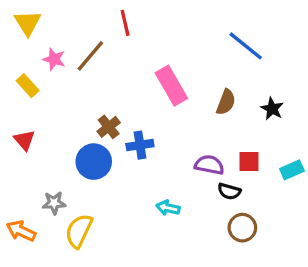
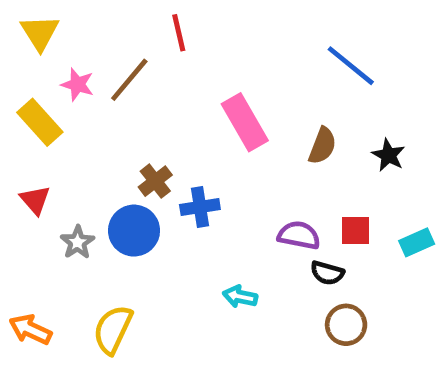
yellow rectangle: (28, 86) -> (40, 122), size x1.4
gray star: (54, 203) -> (77, 242), moved, turned -30

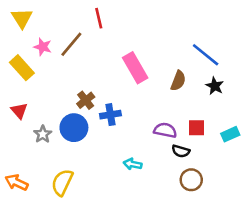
blue line: (351, 66) -> (206, 55), moved

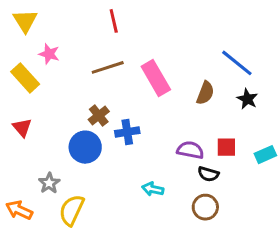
brown line: (71, 44) -> (108, 67), moved, turned 32
gray star: (43, 134) -> (49, 183), moved
brown circle: (191, 180) -> (205, 207), moved

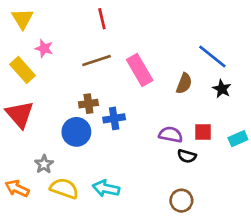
brown cross: (99, 115) -> (88, 104), turned 30
red triangle: (22, 128) -> (20, 114), size x1.6
cyan arrow: (153, 189) -> (106, 188), moved, size x1.4
brown circle: (205, 207) -> (181, 201), moved
yellow semicircle: (72, 210) -> (64, 188), turned 84

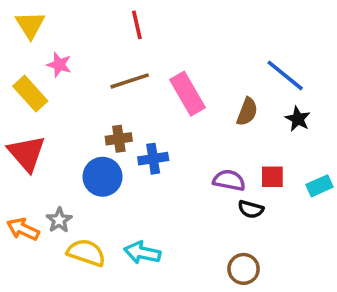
orange arrow: (17, 188) -> (23, 229), moved

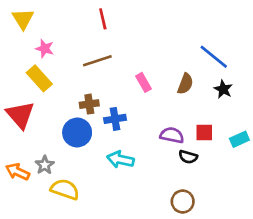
yellow rectangle: (30, 94) -> (39, 78), moved
pink rectangle: (187, 94) -> (143, 82), moved, size x0.6
cyan arrow: (142, 253) -> (120, 160), moved

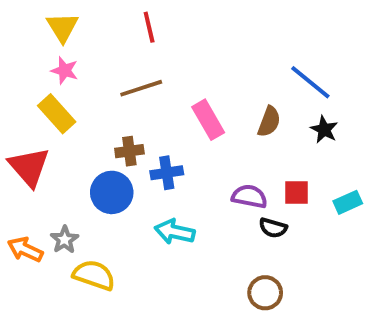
yellow triangle: (23, 19) -> (63, 27), moved
pink rectangle: (143, 82) -> (208, 120), size x1.4

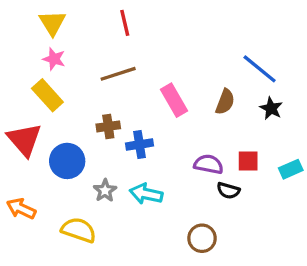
blue circle: (112, 192) -> (67, 161), moved
gray star: (64, 240) -> (105, 191), moved
brown circle: (265, 293) -> (202, 238), moved

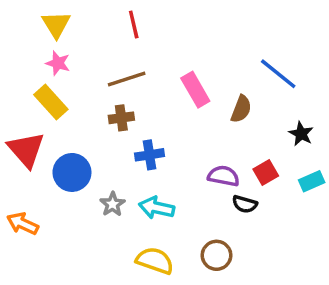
pink rectangle: (174, 100) -> (195, 90), moved
black star: (271, 108) -> (301, 134), moved
brown cross: (108, 126) -> (121, 118), moved
red square: (248, 161) -> (266, 172), turned -30
yellow semicircle: (79, 230) -> (155, 261), moved

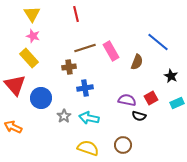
brown line: (127, 79) -> (85, 48), moved

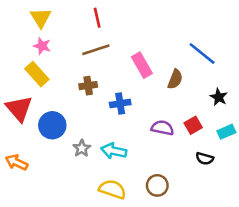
brown line: (85, 48) -> (96, 50), moved
blue cross: (85, 88) -> (120, 104), moved
black semicircle: (139, 116) -> (205, 159), moved

